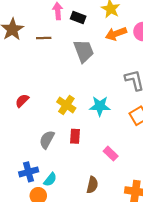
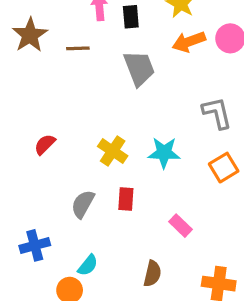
black rectangle: (78, 17) -> (131, 17), turned 64
blue cross: (29, 172) -> (35, 245), moved

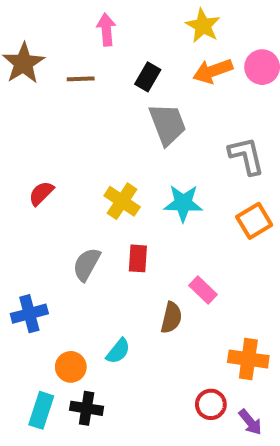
black rectangle: (131, 17) -> (148, 77), moved, turned 35
gray trapezoid: (139, 68) -> (167, 124), moved
cyan semicircle: (88, 265) -> (118, 351), moved
brown semicircle: (152, 274) -> (171, 318), moved

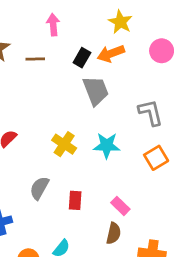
orange arrow: (213, 71) -> (111, 54), moved
red rectangle: (138, 258) -> (75, 200), moved
brown semicircle: (171, 318) -> (114, 233), moved

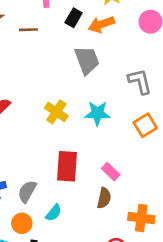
black rectangle: (82, 58) -> (74, 18), moved
gray semicircle: (39, 188) -> (27, 191), moved
red rectangle: (75, 200) -> (67, 166), size x1.6

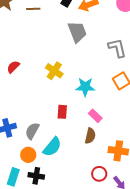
cyan star: (97, 113) -> (85, 87), moved
red rectangle: (67, 166) -> (62, 112), size x0.6
cyan semicircle: (54, 213) -> (52, 147), size x1.5

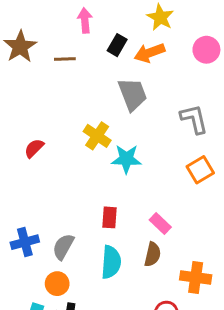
yellow cross: (54, 71) -> (97, 136), moved
cyan star: (85, 87) -> (126, 159), moved
cyan semicircle: (52, 147) -> (111, 262), moved, turned -35

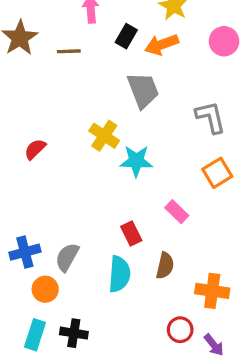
red rectangle: (109, 217) -> (131, 234), moved, turned -30
pink rectangle: (160, 224) -> (177, 212), moved
orange circle: (57, 284) -> (45, 289), moved

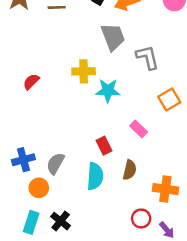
gray L-shape: (211, 117) -> (148, 57), moved
yellow cross: (104, 136) -> (84, 71), turned -35
black cross: (74, 333) -> (61, 221), turned 30

